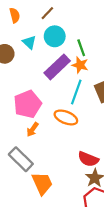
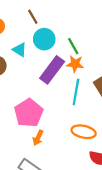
brown line: (47, 13) -> (33, 17), turned -64
orange ellipse: (66, 117) -> (84, 132), moved

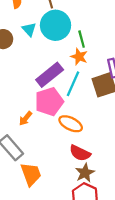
cyan circle: (44, 39) -> (56, 25), size x1.4
purple rectangle: (52, 70) -> (50, 75), moved
pink pentagon: (29, 113) -> (49, 102), moved

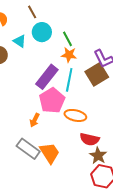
cyan circle: (56, 25) -> (42, 32), size x0.7
orange trapezoid: (31, 174) -> (50, 153), moved

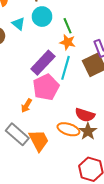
orange ellipse: (75, 115) -> (68, 129), moved
red semicircle: (90, 139) -> (85, 115), moved
brown star: (98, 156) -> (88, 131), moved

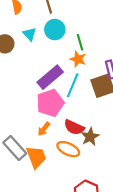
orange arrow: (26, 106) -> (44, 129), moved
red semicircle: (85, 115) -> (74, 127), moved
brown star: (88, 131) -> (90, 137), moved

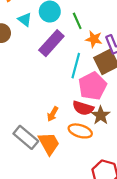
orange star: (78, 59) -> (94, 39), moved
purple rectangle: (50, 77) -> (51, 43), moved
pink pentagon: (50, 103) -> (93, 86), moved

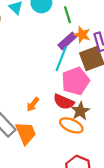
purple rectangle: (51, 43) -> (67, 41), moved, size x0.7
orange ellipse: (80, 131) -> (71, 125), moved

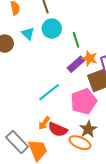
cyan line: (61, 59) -> (49, 92), moved, turned 30
red semicircle: (64, 102) -> (58, 129), moved

